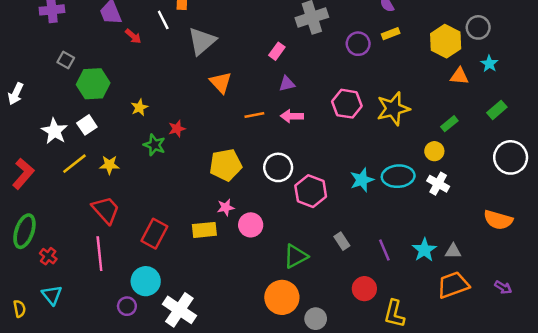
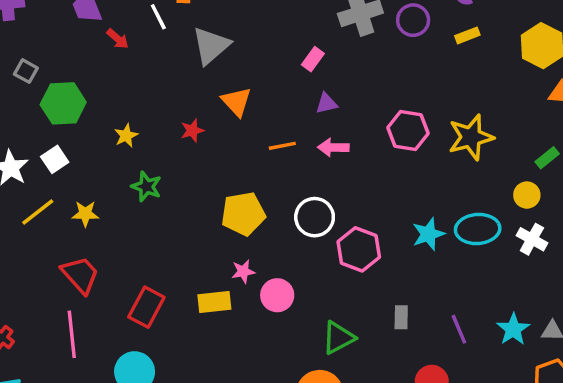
purple circle: (358, 44) -> (413, 20), moved
red star: (177, 129) -> (192, 131), moved
gray rectangle: (342, 241) -> (401, 317), turned 35

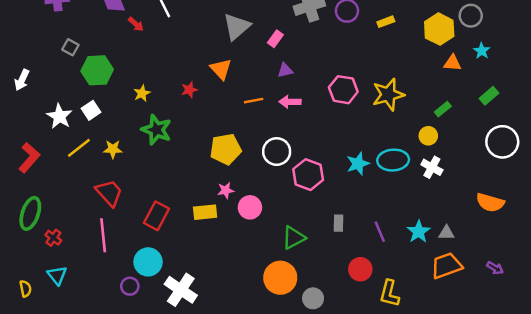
gray triangle: (211, 46) -> (237, 27), moved
green star: (146, 187) -> (157, 130), size x1.4

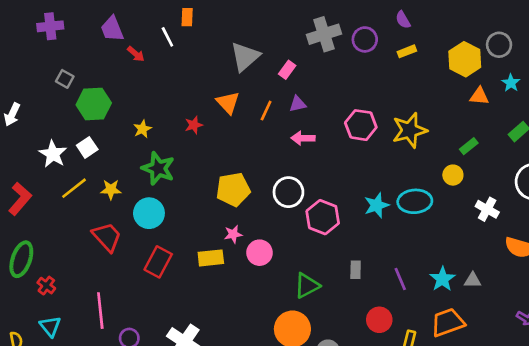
orange line: (254, 101) -> (266, 111), moved, turned -54
white cross: (432, 167) -> (487, 209), moved
pink line: (103, 235) -> (100, 311), moved
cyan circle: (148, 262) -> (149, 213), moved
orange trapezoid: (446, 266) -> (448, 322), moved

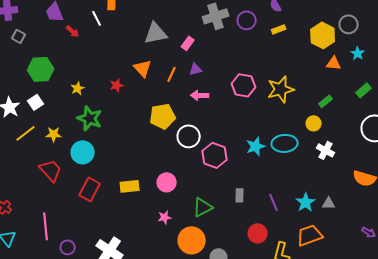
gray triangle: (245, 57) -> (156, 33), turned 30
gray square: (65, 79) -> (19, 36), moved
yellow pentagon: (233, 189) -> (163, 116), moved
white cross: (487, 209) -> (326, 150), moved
pink star: (233, 234) -> (165, 217), moved

